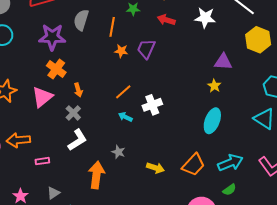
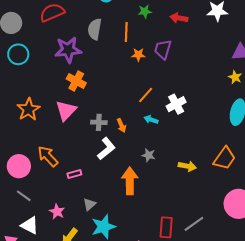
orange arrow: (78, 90) -> (121, 125), moved
gray cross: (73, 113) -> (99, 122), turned -35
orange arrow: (18, 140) -> (48, 156), turned 60

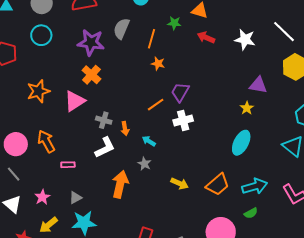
purple trapezoid: (163, 49) -> (180, 92), moved
cyan arrow: (151, 120) -> (149, 141), moved

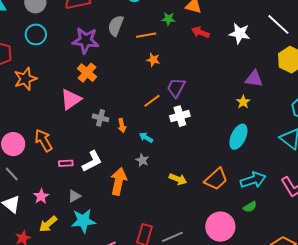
orange line: (152, 39) -> (146, 35), turned 66
orange star: (38, 91) -> (25, 79), moved
white L-shape: (105, 147) -> (92, 161), moved

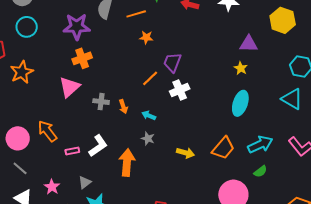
orange cross: (87, 73) -> (82, 58), turned 36

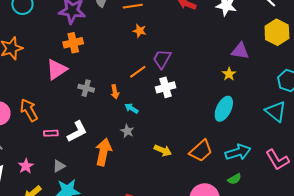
orange arrow: (123, 107) -> (115, 92), moved

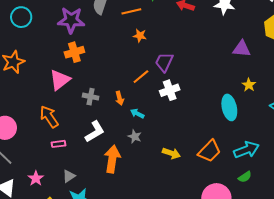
yellow star: (229, 74) -> (249, 85), moved
cyan ellipse: (224, 109) -> (229, 107), turned -35
orange arrow: (29, 110) -> (49, 117), moved
white L-shape: (77, 132) -> (95, 132), moved

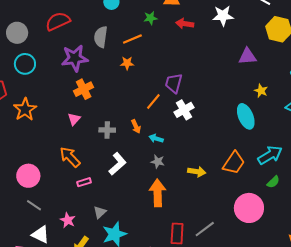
orange star: (140, 36) -> (127, 63), moved
pink triangle: (60, 80) -> (74, 119), size x0.6
orange arrow: (112, 159) -> (158, 193), moved

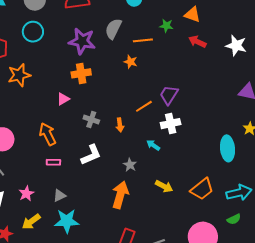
cyan arrow: (156, 139) -> (153, 145), moved

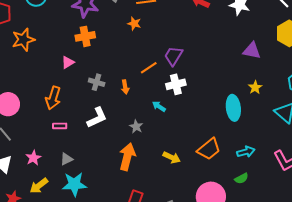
orange arrow: (48, 134) -> (53, 98), turned -135
yellow arrow: (164, 186) -> (172, 157), moved
cyan arrow: (239, 193) -> (246, 152), size x0.7

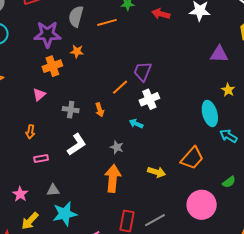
orange star: (134, 24) -> (77, 51), moved
orange arrow: (53, 98) -> (30, 132), size x0.6
cyan arrow: (246, 152) -> (229, 136), moved, turned -126
gray triangle: (66, 159) -> (53, 190), turned 32

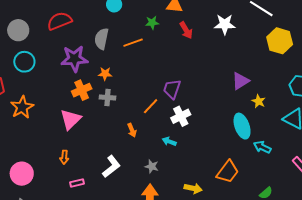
red arrow: (161, 14) -> (186, 30), turned -132
purple triangle: (219, 54) -> (240, 81), moved, turned -30
pink triangle: (39, 95) -> (70, 119), size x1.6
gray cross: (71, 110) -> (107, 98), moved

